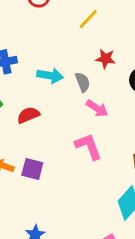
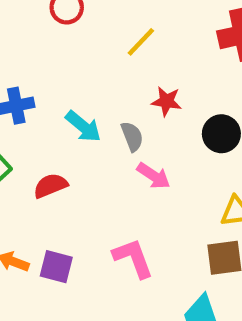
cyan arrow: (50, 76) -> (83, 126), turned 30
pink L-shape: (88, 146) -> (133, 258), moved

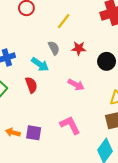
gray semicircle: (132, 136) -> (54, 48), moved
red semicircle: (50, 186) -> (31, 85), moved, turned 98

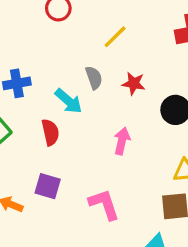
pink arrow: (76, 85) -> (122, 141), turned -112
purple square: (34, 133) -> (48, 186), moved

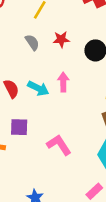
cyan arrow: (68, 101) -> (38, 88), moved
pink L-shape: (104, 204) -> (59, 145), moved

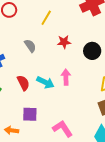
gray semicircle: (32, 42) -> (30, 46), moved

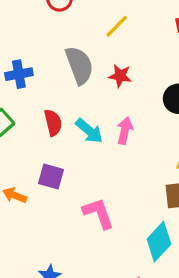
red star: (64, 42) -> (120, 76), moved
gray semicircle: (30, 46) -> (79, 65), size x1.6

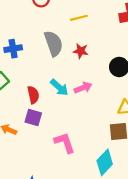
yellow line: (117, 26) -> (79, 18), turned 30
red semicircle: (53, 123) -> (33, 95), moved
pink arrow: (125, 131) -> (83, 88), turned 54

